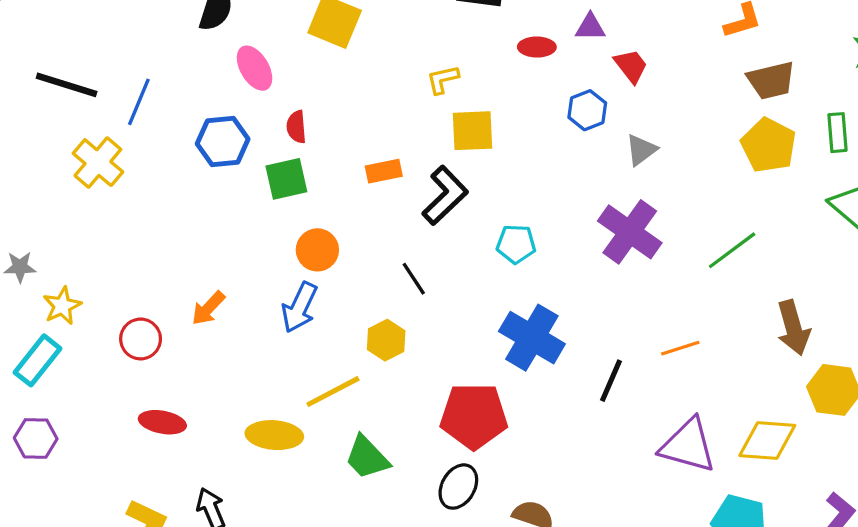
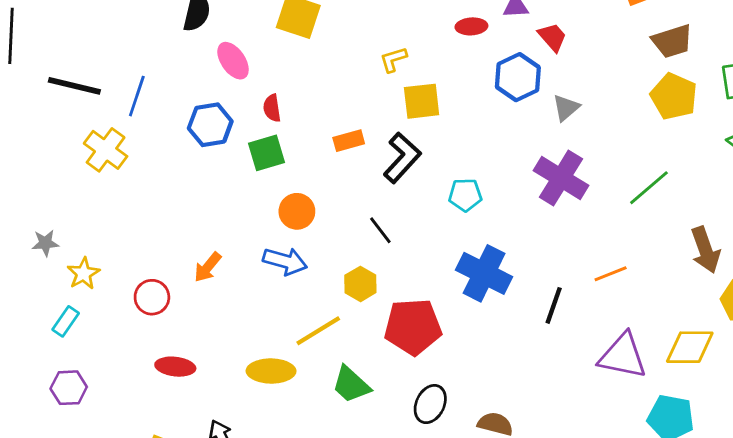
blue hexagon: (587, 110) -> (518, 77), size x1.4
blue arrow: (299, 307) -> (285, 261), turned -96
cyan rectangle: (37, 360) -> (66, 321), size x0.7
red pentagon: (474, 416) -> (413, 327), moved

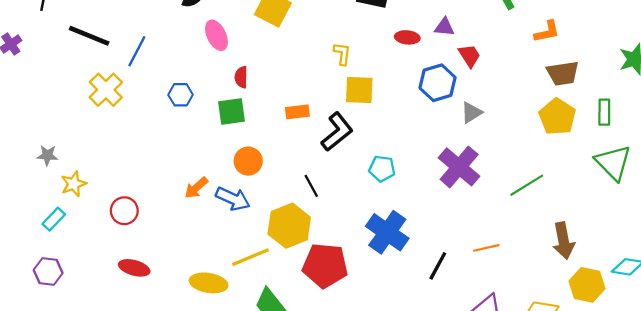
yellow L-shape: (393, 59) -> (342, 54), turned 105
blue hexagon: (210, 125) -> (181, 95), moved, size x0.7
orange arrow: (208, 267) -> (196, 188), moved
yellow hexagon: (360, 284) -> (289, 226), size x1.6

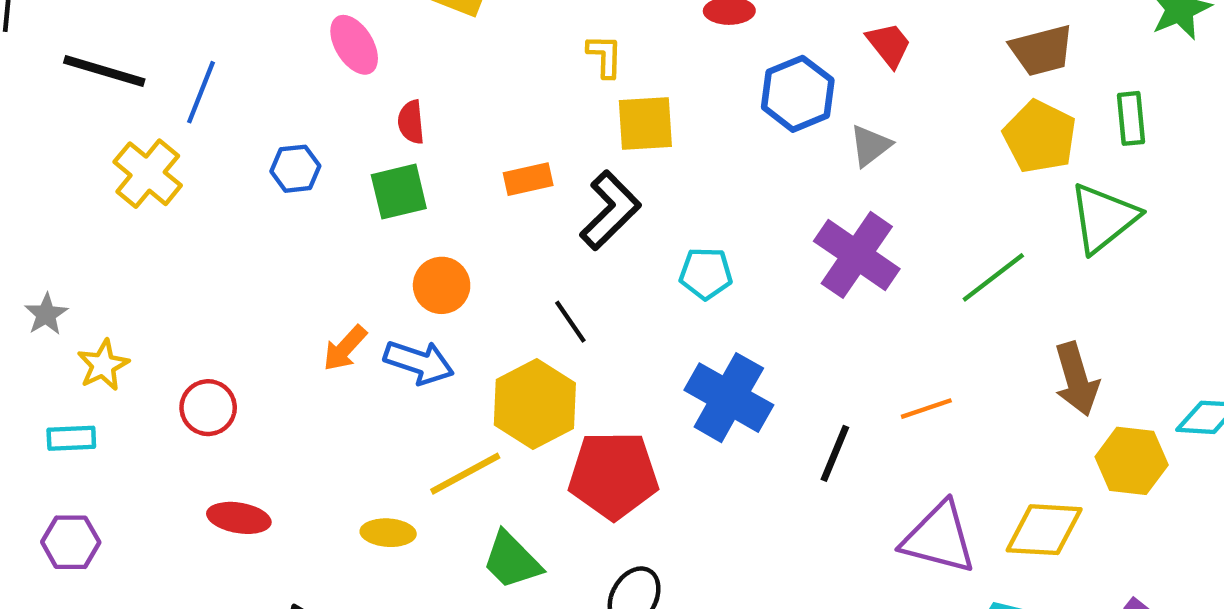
red trapezoid: (469, 56) -> (889, 45), moved
gray star: (47, 155) -> (46, 314), turned -30
green triangle: (613, 163) -> (1104, 218), moved, turned 42
cyan rectangle: (54, 219) -> (71, 438), turned 50
yellow ellipse: (209, 283) -> (388, 533), size x0.7

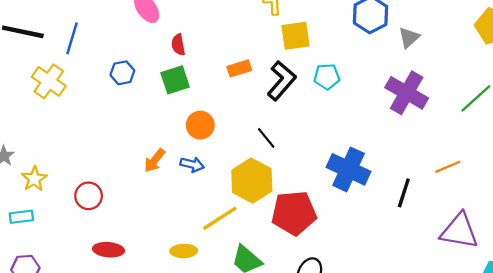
cyan pentagon: (706, 273) -> (327, 77), moved
blue arrow: (419, 362) -> (192, 165), size x0.7

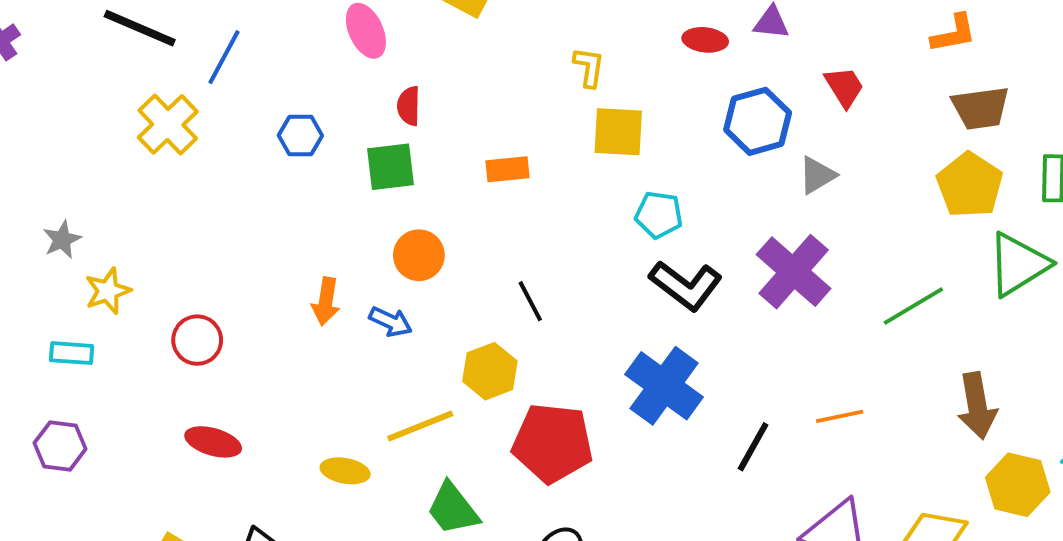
black L-shape: (282, 81) -> (686, 285), moved, turned 75
orange arrow: (154, 161) -> (326, 301), turned -40
yellow hexagon: (252, 181) -> (490, 371), size x0.7

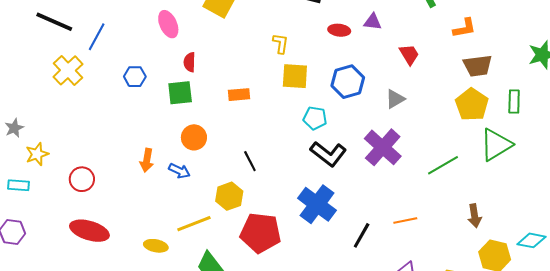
blue hexagon: (758, 121) -> (348, 82), moved
brown arrow: (977, 406) -> (475, 216), size x0.7
red ellipse: (213, 442) -> (89, 231), size x1.4

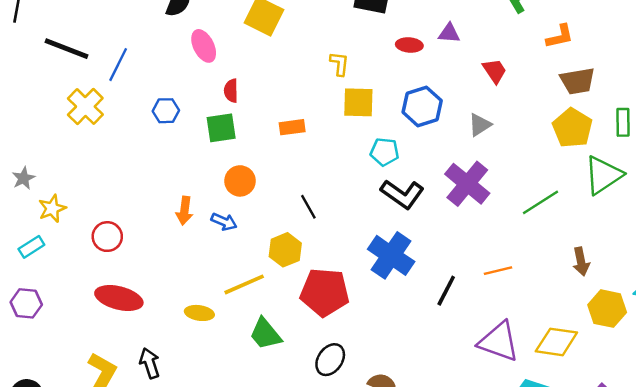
cyan rectangle: (19, 185) -> (31, 247), turned -35

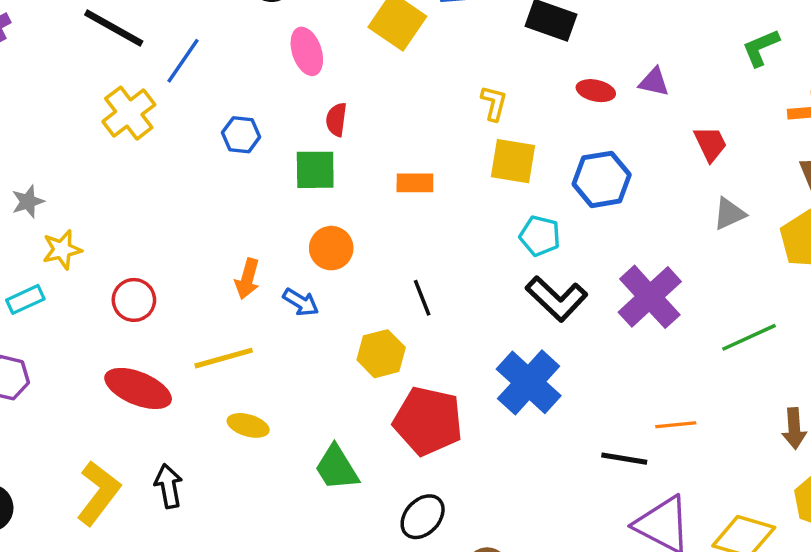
gray triangle: (480, 125) -> (729, 214), moved
yellow line: (244, 284) -> (224, 358), moved
black line: (446, 291) -> (624, 459), moved, turned 64

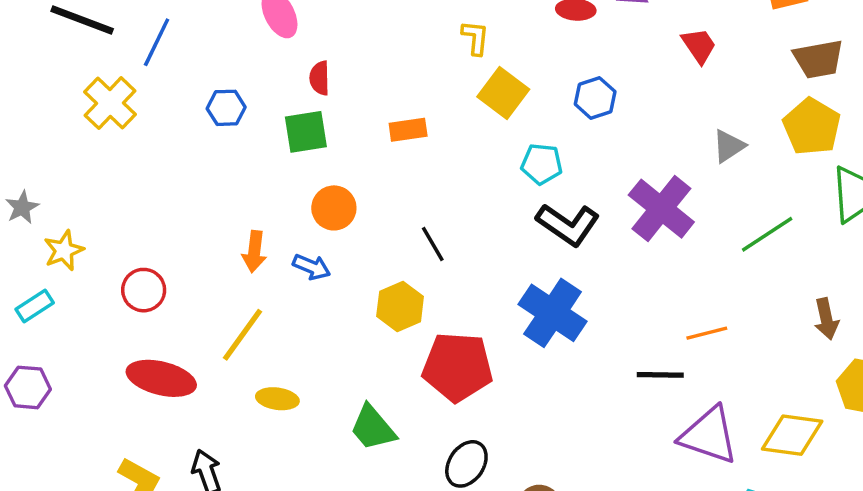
yellow square: (513, 161) -> (503, 93), turned 36
blue hexagon: (602, 179) -> (595, 98), size x0.7
gray triangle: (729, 214) -> (729, 146), moved
yellow line: (224, 358) -> (243, 335), turned -30

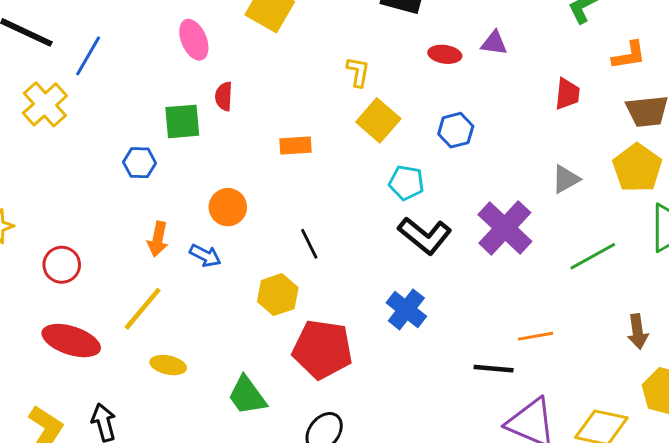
red trapezoid: (699, 46) -> (567, 94), moved, turned 36
blue hexagon: (226, 108) -> (140, 163), moved
green square: (306, 132) -> (182, 121), moved
blue cross: (553, 313) -> (406, 309), size x0.7

